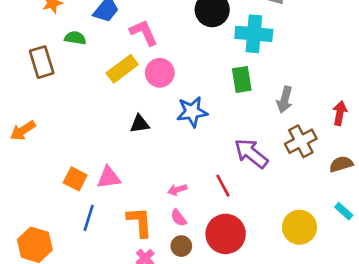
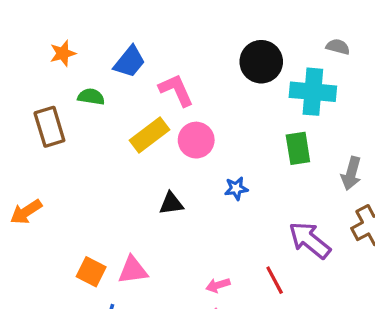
blue star: (192, 112) -> (236, 188), size x0.6

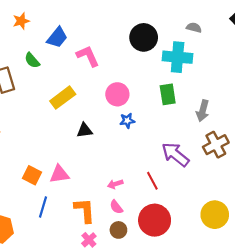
orange star: (63, 53) -> (21, 21), moved
green semicircle: (91, 97) -> (32, 60), turned -140
yellow rectangle: (149, 135) -> (63, 98), moved
pink circle: (196, 140) -> (117, 94), moved

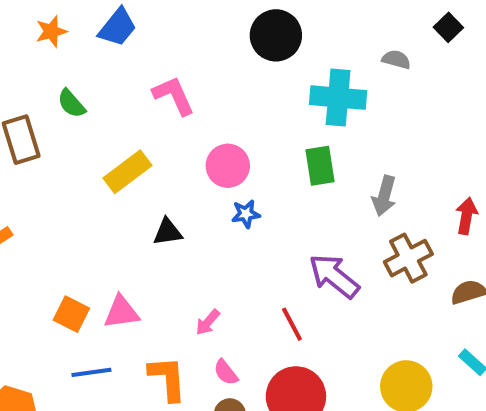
gray semicircle: (194, 28) -> (396, 59), moved
blue trapezoid: (57, 37) -> (117, 27), moved
black circle: (144, 37) -> (276, 35), moved
pink arrow: (115, 184) -> (208, 322), moved, turned -32
blue line: (43, 207) -> (91, 372), turned 65

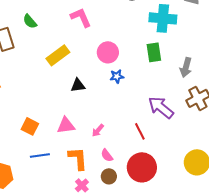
pink triangle: (121, 312) -> (66, 125), moved

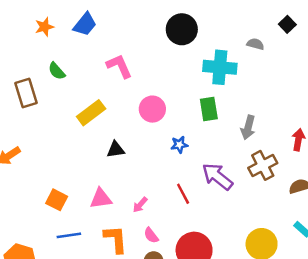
blue star: (117, 76) -> (179, 145), moved
red line: (140, 131) -> (183, 194), moved

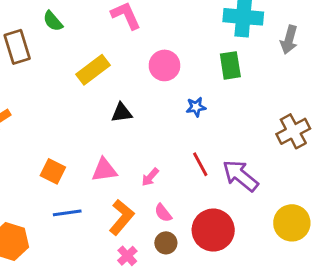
gray arrow: (248, 127) -> (289, 40), moved
purple arrow: (217, 177) -> (240, 176), moved
orange L-shape: (116, 239) -> (122, 217), turned 44

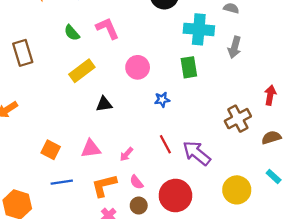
green semicircle: (53, 21) -> (72, 33), moved
orange L-shape: (122, 217) -> (104, 185), turned -144

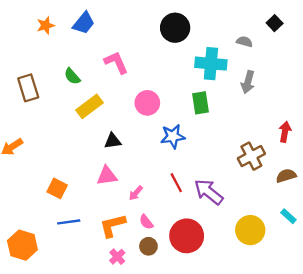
green semicircle: (72, 33) -> (72, 76), moved
blue star: (162, 100) -> (173, 136), size x1.5
pink triangle: (91, 149) -> (107, 176), moved

